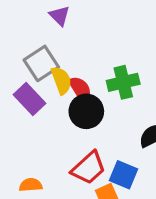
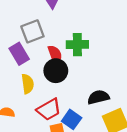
yellow semicircle: (61, 80) -> (28, 84), moved
green cross: (123, 82) -> (77, 45), moved

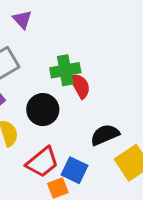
red semicircle: (55, 55) -> (80, 86), moved

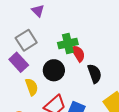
black semicircle: (105, 135) -> (95, 74), moved, turned 96

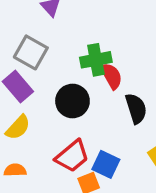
gray square: (26, 40) -> (31, 52), turned -30
yellow semicircle: (32, 87) -> (18, 127), moved, turned 60

